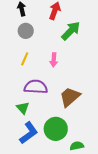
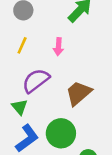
purple semicircle: (36, 87) -> (36, 81), turned -40

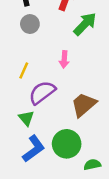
yellow line: (22, 45) -> (24, 70), moved

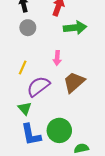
green arrow: (85, 24) -> (75, 28), turned 40
brown trapezoid: (84, 105) -> (74, 82), moved
blue L-shape: (34, 149) -> (31, 135), turned 115

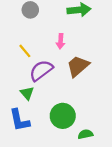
yellow line: (23, 68) -> (25, 51), turned -64
blue L-shape: (31, 135) -> (19, 120), moved

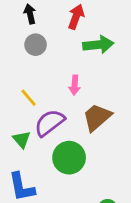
green triangle: (27, 93) -> (22, 140), moved
green circle: (63, 116) -> (69, 158), moved

